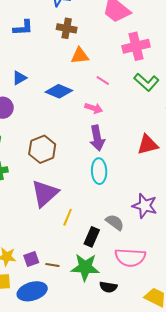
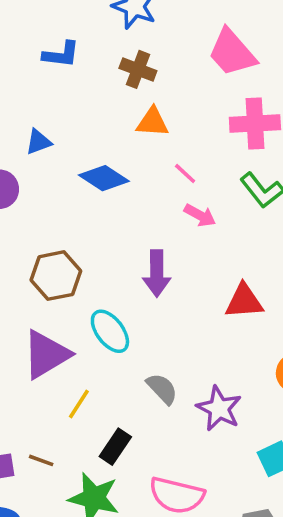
pink arrow: (94, 108) -> (200, 215), moved
cyan ellipse: (99, 171) -> (110, 331), moved, turned -45
gray semicircle: (115, 222) -> (162, 389), moved
brown line: (52, 265) -> (41, 460), moved

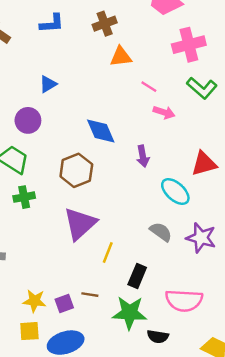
brown cross: (138, 69) -> (105, 24), turned -30
blue diamond: (104, 178) -> (101, 131), moved, turned 44
purple arrow: (157, 273) -> (143, 156), size x0.7
cyan ellipse: (110, 331) -> (175, 191), moved

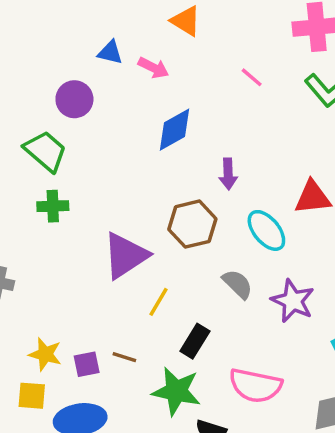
orange triangle: (121, 57) -> (186, 21), moved, turned 30
blue triangle: (48, 84) -> (110, 53), turned 36
pink arrow: (164, 112) -> (153, 68), moved
blue diamond: (101, 131) -> (175, 130), turned 76
brown hexagon: (76, 170) -> (192, 224), moved

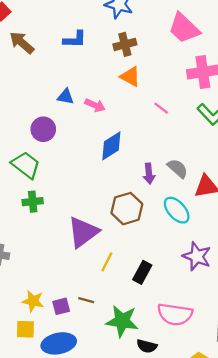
orange triangle: (186, 21) -> (130, 76), moved
gray semicircle: (238, 284) -> (178, 168), moved
black rectangle: (195, 341) -> (142, 272), moved

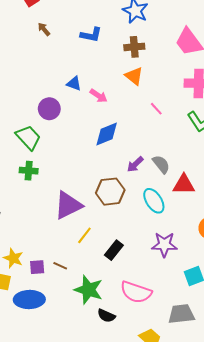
brown arrow: (22, 43) -> (44, 29), size x0.6
purple arrow: (149, 174) -> (135, 164), turned 42
purple star: (197, 256) -> (164, 245), turned -30

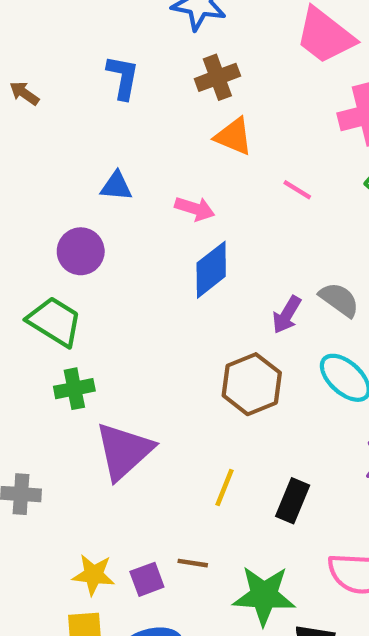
blue L-shape: (91, 35) -> (123, 77), turned -75
pink arrow: (99, 96) -> (195, 209), moved
purple triangle: (68, 205) -> (124, 451), moved

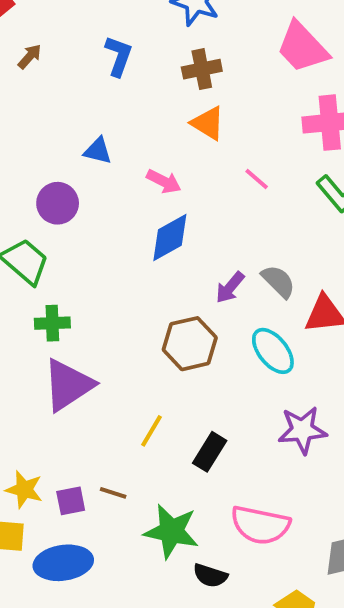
brown arrow: (24, 93) -> (30, 56), turned 88
green cross: (74, 389) -> (52, 323), moved

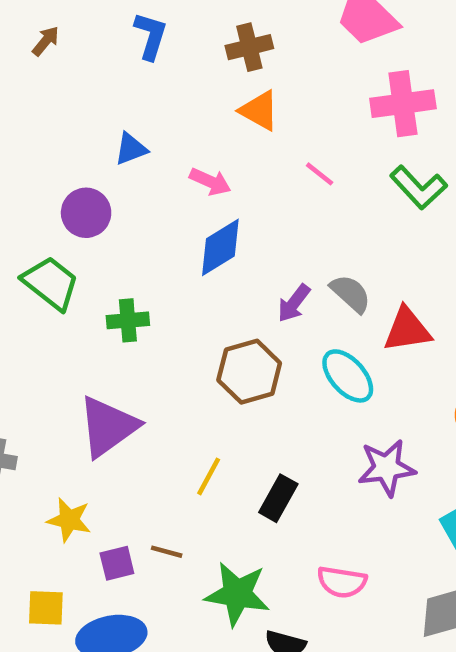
blue triangle: (98, 151) -> (131, 149), turned -32
green cross: (52, 323) -> (128, 320), moved
yellow star: (24, 490) -> (69, 520), moved
pink semicircle: (260, 525) -> (342, 582), size x0.7

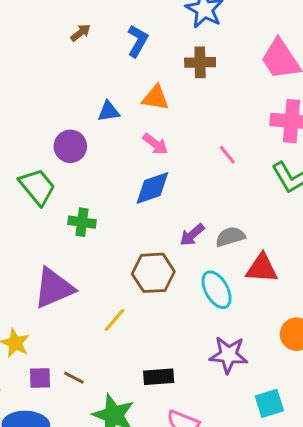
brown arrow: (46, 41) -> (81, 33), moved
orange triangle: (259, 111) -> (156, 98), moved, turned -32
gray semicircle: (351, 294) -> (230, 237), turned -72
yellow line: (209, 476) -> (114, 320), moved
black rectangle: (278, 498) -> (159, 377), moved, turned 44

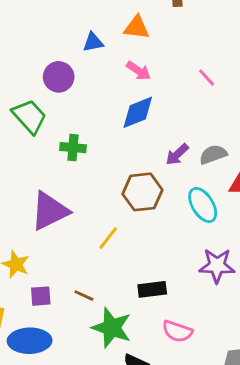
brown line: (74, 378) -> (84, 296), moved

